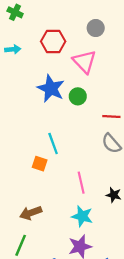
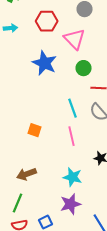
green circle: (78, 96) -> (84, 68), moved
cyan line: (53, 143) -> (72, 108), moved
pink line: (81, 183) -> (72, 136), moved

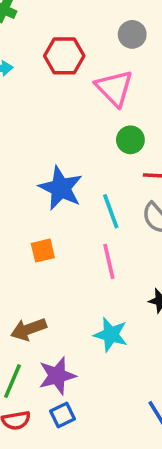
blue star: (44, 63) -> (61, 188), moved
orange square: (34, 130) -> (43, 251), turned -32
purple star: (70, 204) -> (57, 376), moved

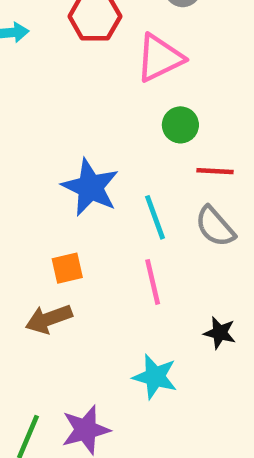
pink triangle: (114, 88) -> (160, 58), turned 48
brown arrow: (29, 329) -> (49, 319), moved

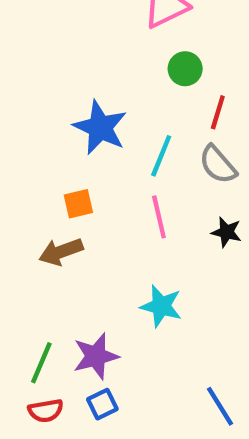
red line: (215, 171) -> (218, 112), turned -76
cyan line: (155, 217) -> (161, 156), turned 42
black star: (220, 333) -> (226, 232), moved

